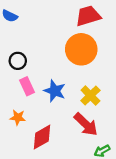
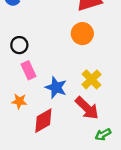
orange circle: (81, 49) -> (82, 34), size x0.7
blue star: (55, 91) -> (56, 87), moved

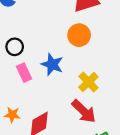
blue star: (56, 87) -> (52, 64), moved
orange star: (19, 101) -> (12, 115), moved

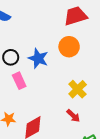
blue star: (52, 64) -> (38, 58), moved
red arrow: (84, 111) -> (73, 116), size x0.6

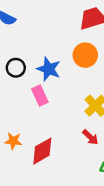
pink rectangle: (19, 81) -> (40, 96), moved

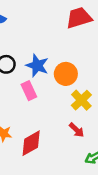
orange circle: (85, 55) -> (66, 74), moved

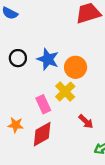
pink rectangle: (29, 91) -> (43, 104), moved
yellow cross: (81, 100) -> (65, 92), moved

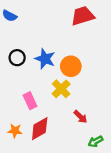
pink rectangle: (43, 104) -> (30, 101), moved
orange star: (16, 125) -> (15, 131), moved

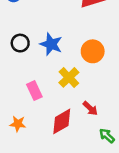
orange circle: (71, 66) -> (93, 51), moved
red diamond: (40, 129) -> (62, 121), moved
green arrow: (96, 141) -> (107, 136), turned 72

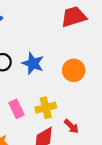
yellow cross: (69, 77) -> (46, 108), moved, turned 30

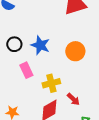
pink rectangle: (17, 109) -> (26, 70), moved

